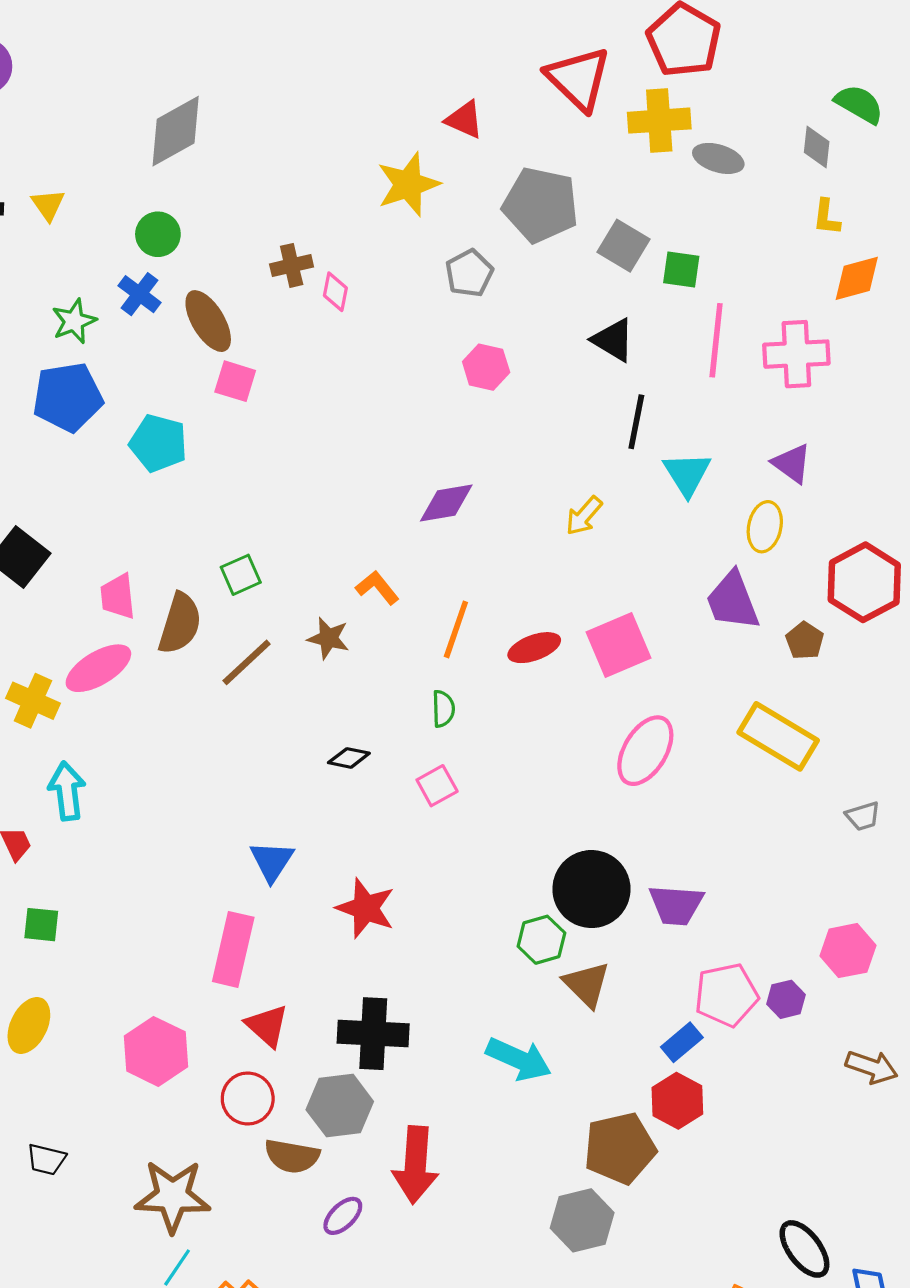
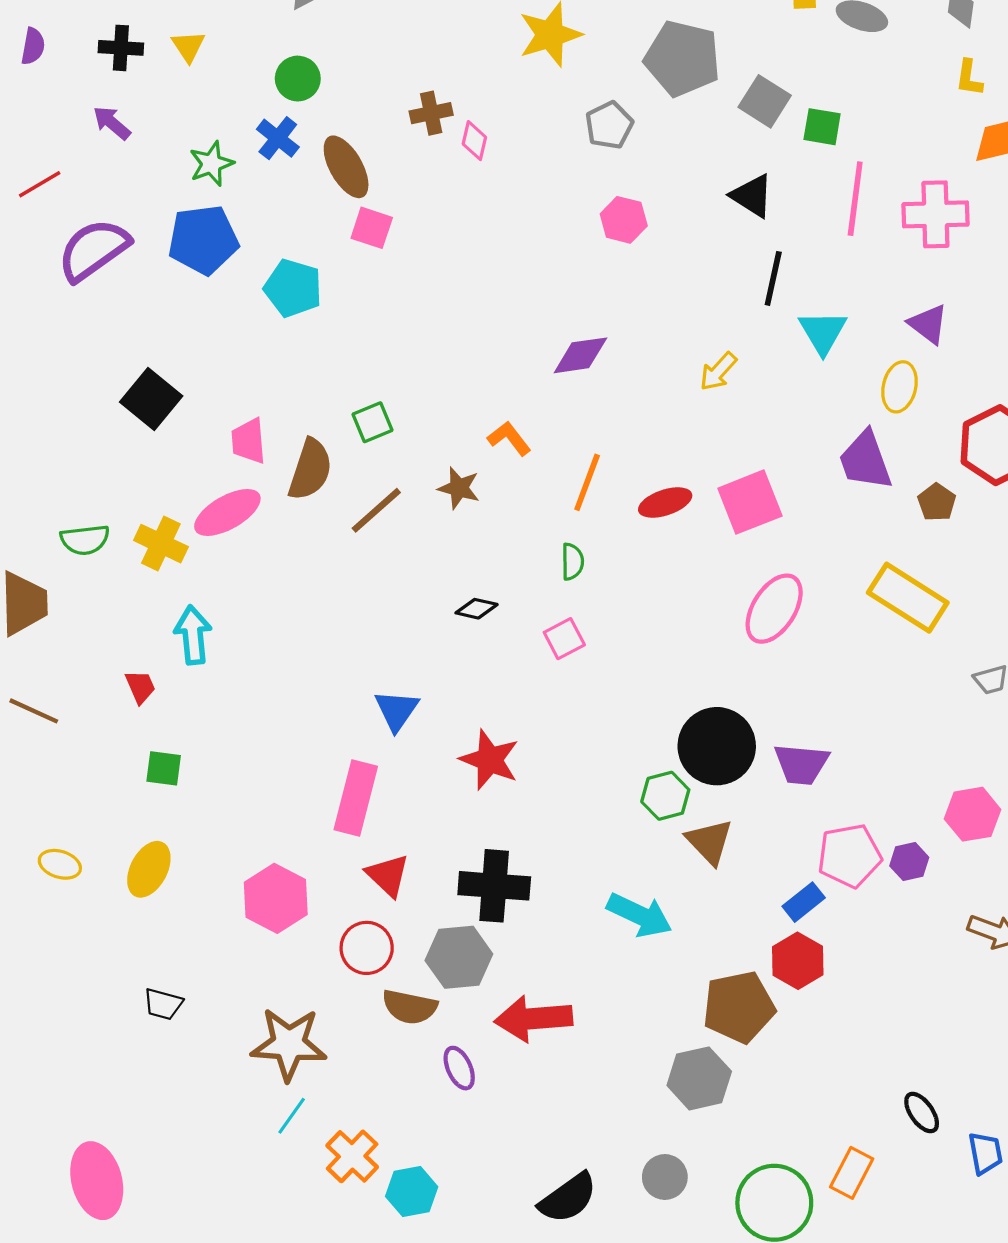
red arrow: (416, 1165) -> (533, 1019), turned 80
purple ellipse: (343, 1216) -> (459, 1068), turned -72
black ellipse: (804, 1249) -> (922, 1113), size x0.7

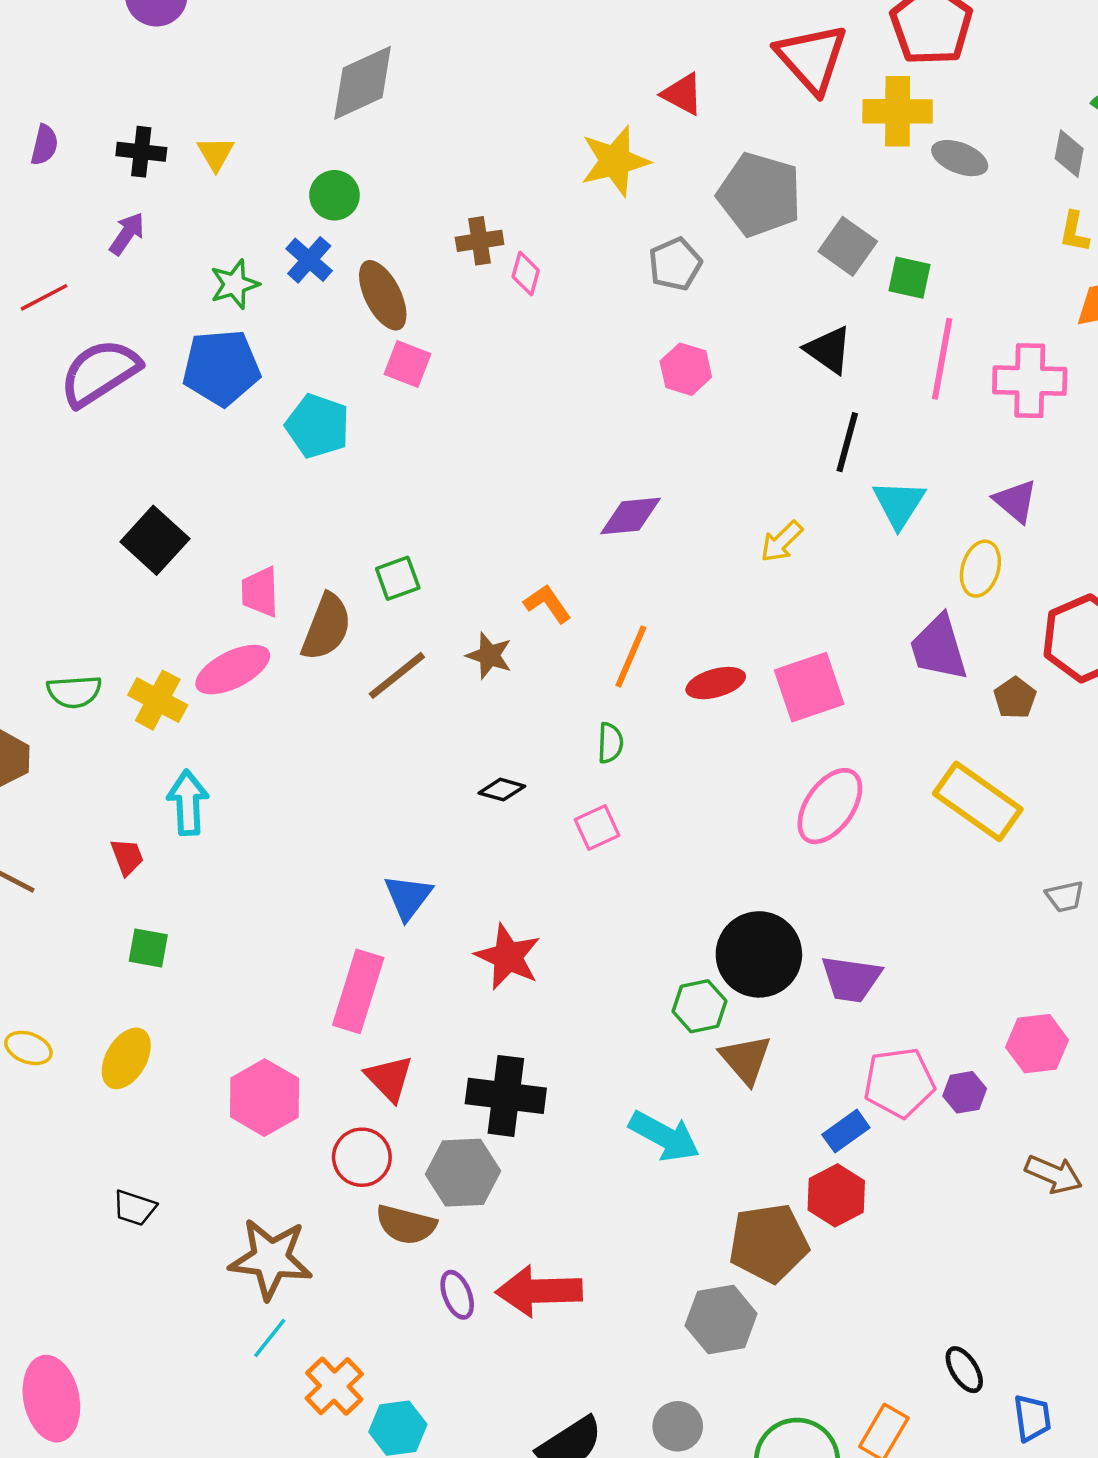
purple arrow: (112, 123) -> (127, 234), turned 81
red arrow: (533, 1019) -> (539, 1291), moved

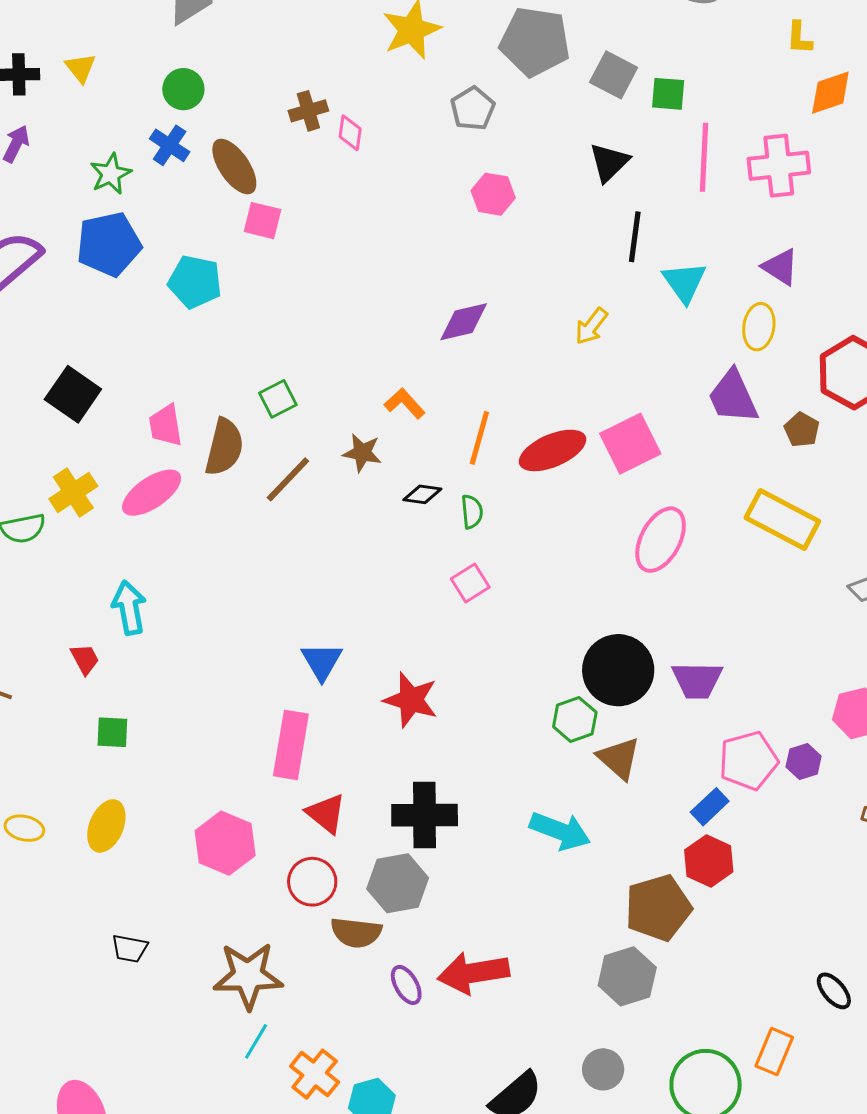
black triangle: (829, 350) -> (609, 162), turned 48
red ellipse: (716, 683) -> (553, 450), size x1.4
yellow cross: (158, 700) -> (73, 493), moved, turned 36
black diamond: (502, 790) -> (422, 494), moved

